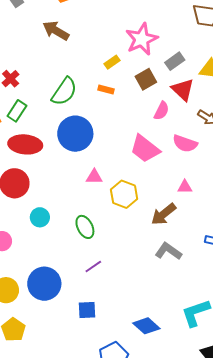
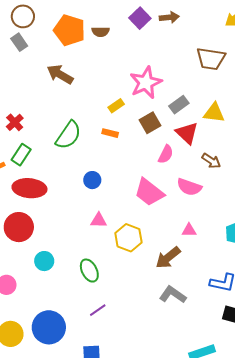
blue circle: (75, 134) -> (92, 180), moved, size x0.5

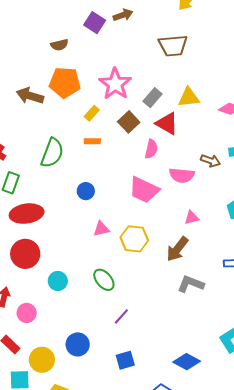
orange pentagon: (69, 30) -> (65, 83), moved
brown arrow: (211, 161) -> (211, 161), moved
blue circle: (49, 327) -> (78, 344), size x0.7

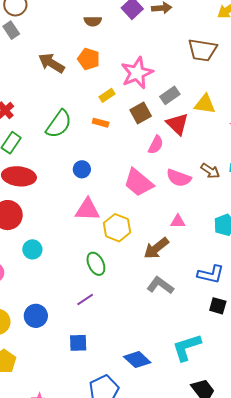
orange pentagon: (65, 83) -> (89, 59), size x0.7
pink triangle: (101, 229) -> (87, 210), size x1.5
green ellipse: (104, 280) -> (96, 264), moved

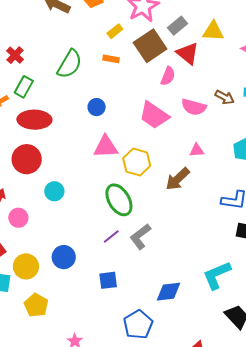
brown square: (141, 113) -> (150, 46), size x1.5
green ellipse: (96, 264) -> (119, 200), size x1.4
gray L-shape: (160, 285) -> (140, 237), moved, turned -68
blue diamond: (137, 360) -> (168, 292), turned -44

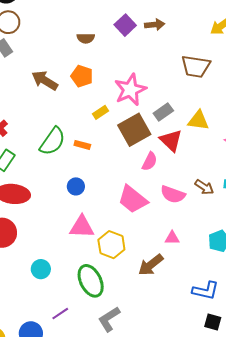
orange rectangle: (111, 59) -> (82, 145), moved
cyan circle: (54, 191) -> (41, 269), moved
purple line: (111, 236) -> (60, 314), moved

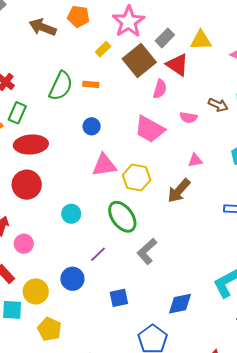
pink semicircle: (173, 194) -> (188, 117), size x0.7

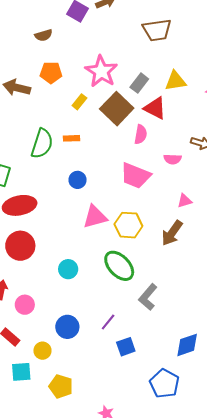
purple line: (98, 254) -> (108, 322), moved
blue circle: (72, 279) -> (67, 327), moved
yellow circle: (36, 291) -> (42, 351), size x0.7

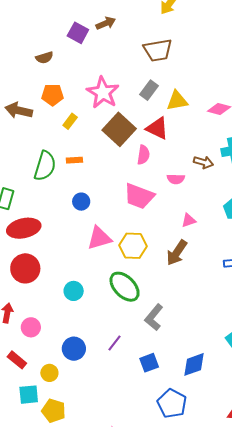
gray rectangle: (139, 83) -> (149, 90), moved
yellow rectangle: (79, 102) -> (70, 121), moved
blue square: (126, 347) -> (149, 363), moved
yellow pentagon: (61, 386) -> (54, 411), moved

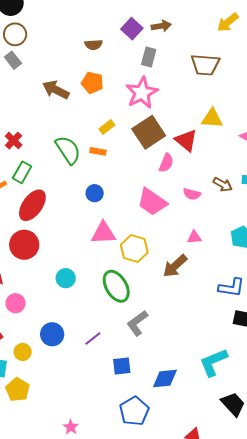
gray rectangle: (149, 90) -> (149, 57), moved, turned -36
yellow rectangle: (70, 121) -> (107, 127), moved
green semicircle: (45, 166) -> (68, 150), turned -64
red ellipse: (24, 228) -> (32, 205), turned -56

